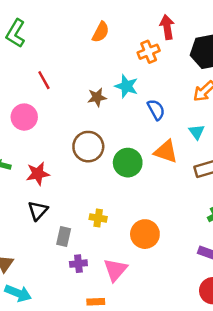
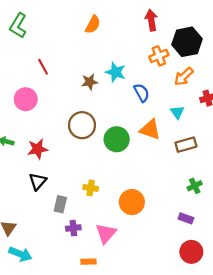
orange cross: (149, 52) -> (159, 56), moved

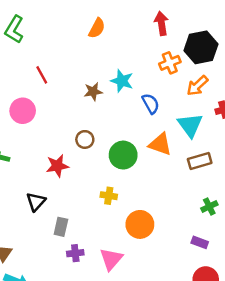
cyan triangle: (177, 112) -> (190, 125), size x1.6
brown circle: (82, 125) -> (85, 139), size x0.6
red star: (38, 149) -> (57, 166), moved
yellow cross: (91, 188) -> (109, 196), moved

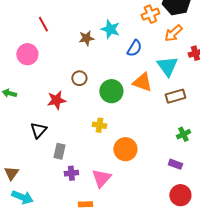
blue semicircle: (151, 104) -> (134, 48), turned 60

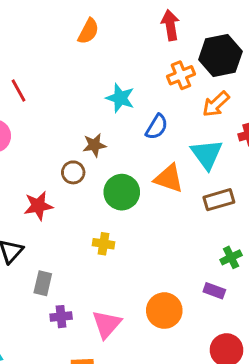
brown star: (86, 38) -> (94, 145), moved
orange circle: (125, 149) -> (164, 311), moved
purple rectangle: (175, 164) -> (214, 291), moved

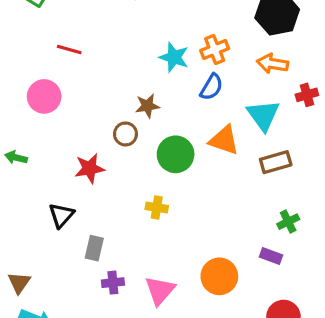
orange cross: (181, 75) -> (215, 50), moved
red line: (19, 90) -> (69, 50), turned -45
orange arrow: (216, 104) -> (273, 64), turned 52

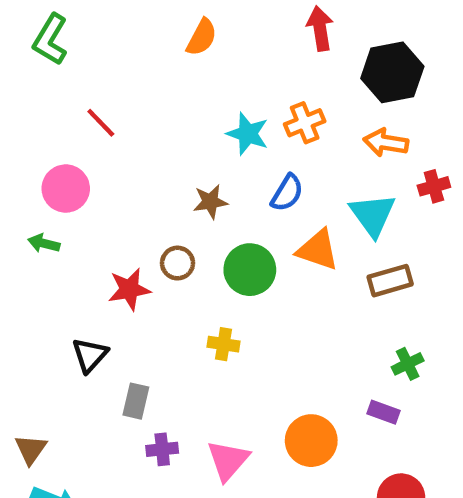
red line: (69, 50) -> (101, 123), turned 30
blue semicircle: (212, 87) -> (287, 193), moved
brown circle: (125, 134) -> (178, 263), moved
green arrow: (16, 157) -> (44, 243), moved

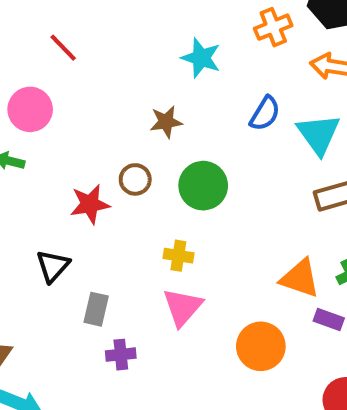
orange cross: (305, 123) -> (273, 27), moved
blue semicircle: (287, 193) -> (265, 114), moved
orange triangle: (318, 250) -> (300, 278), moved
pink triangle: (228, 460) -> (183, 307), moved

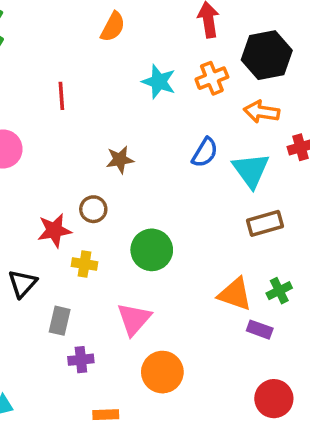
red line: (63, 48) -> (61, 96), moved, turned 40
cyan star: (201, 58) -> (159, 82), moved
green circle: (203, 186) -> (152, 250), moved
yellow cross: (178, 256) -> (84, 264), moved
orange circle: (261, 346) -> (162, 372), moved

